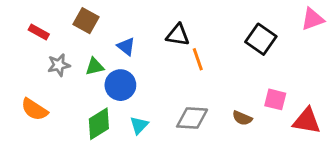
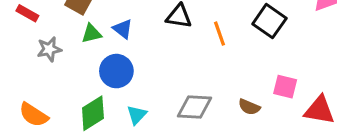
orange line: (198, 59) -> (219, 34), moved
green triangle: (95, 66) -> (91, 34), moved
orange semicircle: (34, 109) -> (34, 115), moved

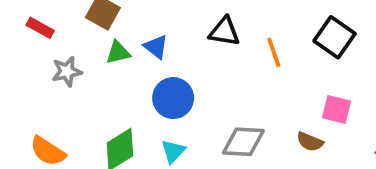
blue circle: (116, 71) -> (173, 98), moved
pink square: (285, 87) -> (336, 109), moved

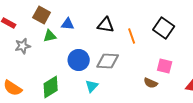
blue triangle: (156, 47) -> (68, 24), moved, turned -32
gray diamond: (243, 142) -> (108, 61), moved
cyan triangle: (173, 151) -> (92, 86), moved

